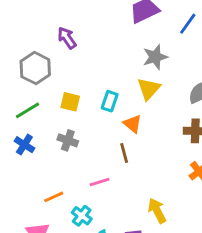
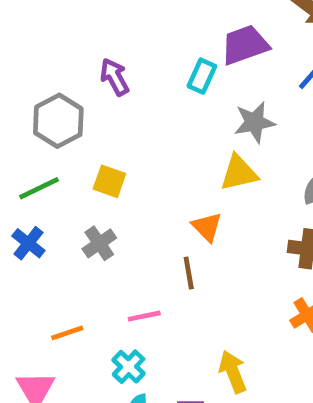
yellow triangle: (149, 89) -> (239, 173), turned 30
cyan rectangle: (110, 101) -> (202, 76), moved
gray cross: (68, 140) -> (99, 243), turned 30
cyan cross: (82, 216) -> (129, 367), moved

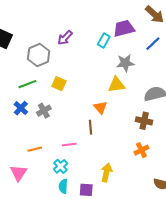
purple arrow: (115, 77) -> (65, 38), turned -112
gray cross: (99, 243) -> (44, 111), moved
yellow arrow: (233, 372) -> (106, 172), turned 30

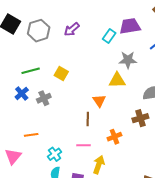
gray hexagon: (39, 55) -> (39, 31), moved
brown cross: (144, 121) -> (140, 118), turned -35
pink line: (69, 145) -> (84, 145), moved
orange cross: (141, 150) -> (114, 137), moved

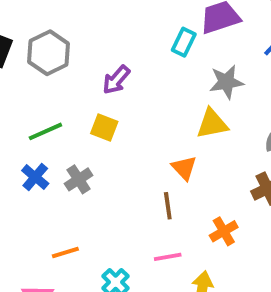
purple arrow: (72, 29) -> (116, 80), moved

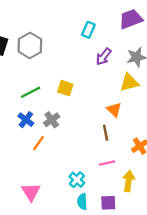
cyan rectangle: (184, 42) -> (88, 30), moved
purple arrow: (116, 80) -> (104, 57), moved
orange line: (65, 253) -> (38, 143), moved, turned -35

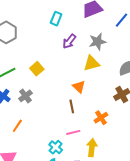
yellow square: (65, 88) -> (37, 69), turned 32
orange line: (38, 143) -> (17, 126), moved
cyan cross: (77, 180) -> (56, 147), moved

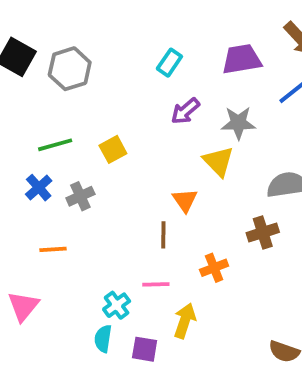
yellow triangle: (92, 63) -> (218, 161), turned 48
orange line: (17, 126) -> (53, 249), turned 40

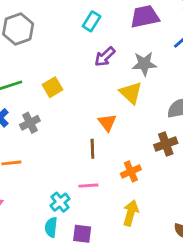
yellow arrow: (185, 321) -> (131, 213), moved

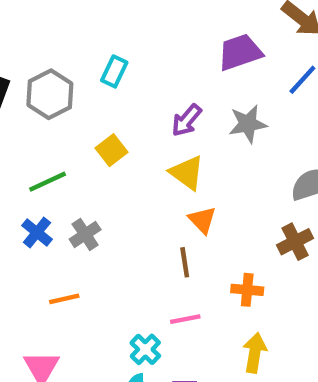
cyan rectangle: (92, 21) -> (114, 71), moved
yellow square: (53, 87) -> (112, 150), moved
yellow triangle: (131, 93) -> (187, 173), moved
orange cross: (131, 171) -> (247, 290), turned 36

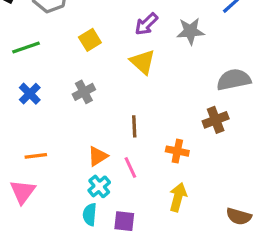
green line: (48, 182) -> (26, 47), moved
orange triangle: (202, 220) -> (98, 156), moved, turned 35
gray cross: (85, 234) -> (84, 92), moved
orange line: (64, 299) -> (36, 156), moved
pink line: (185, 319) -> (130, 168), turned 70

